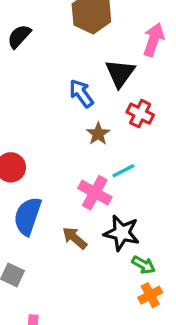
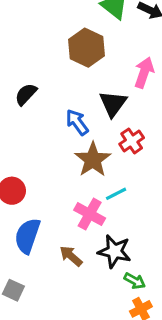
black semicircle: (19, 36) -> (26, 94), moved
red cross: (140, 114) -> (132, 141), turned 30
brown star: (98, 134) -> (93, 160), size x1.6

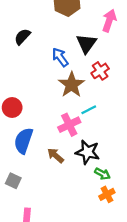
pink cross: (90, 214) -> (69, 125), turned 35

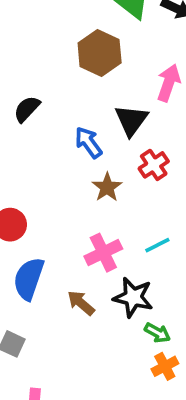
brown star: (72, 85) -> (107, 187), size x0.7
cyan line: (89, 110) -> (157, 245), moved

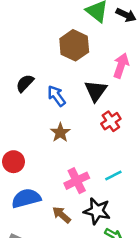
blue arrow: (88, 143) -> (57, 96), moved
brown star: (107, 187) -> (60, 133), moved
blue semicircle: (29, 279) -> (26, 198), turned 56

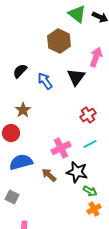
red cross: (111, 121) -> (88, 115), moved
brown star: (60, 133) -> (23, 110), moved

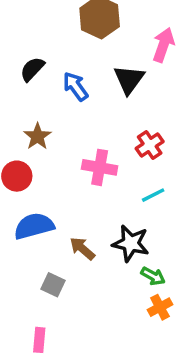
pink cross: (61, 148) -> (100, 167), moved, turned 36
gray square: (12, 197) -> (53, 285), moved

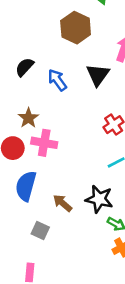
pink cross: (100, 167) -> (44, 143), moved
blue semicircle: (34, 226) -> (26, 186), turned -60

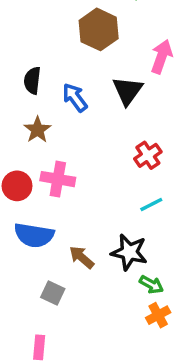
black semicircle: (25, 67) -> (32, 80), turned -36
brown star: (28, 118) -> (37, 130), moved
blue semicircle: (26, 186) -> (34, 235), turned -96

